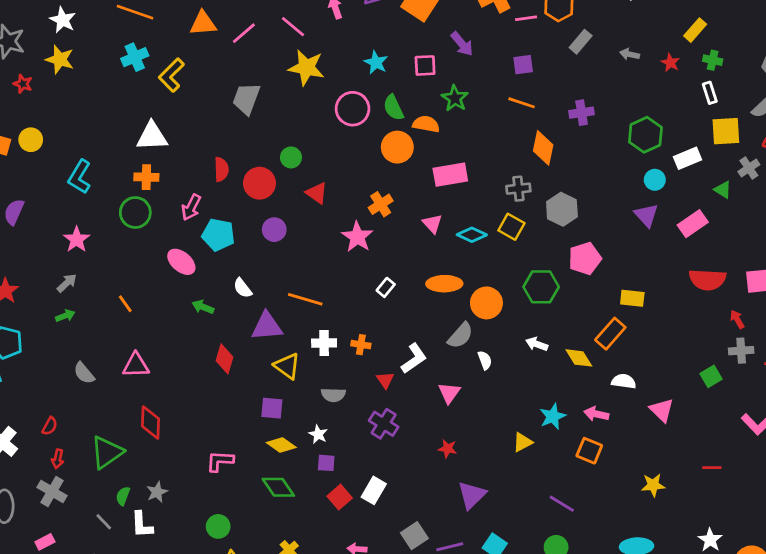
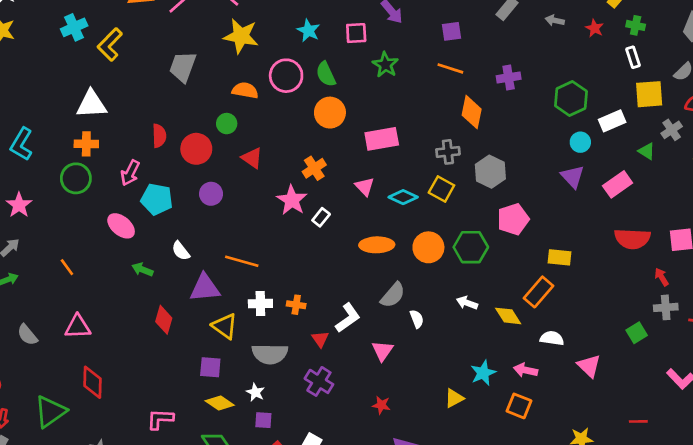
orange semicircle: (426, 124) -> (245, 90), moved
white rectangle: (386, 287) -> (321, 217), moved
orange circle: (486, 303) -> (428, 247), moved
gray semicircle: (333, 395) -> (270, 354), size x1.5

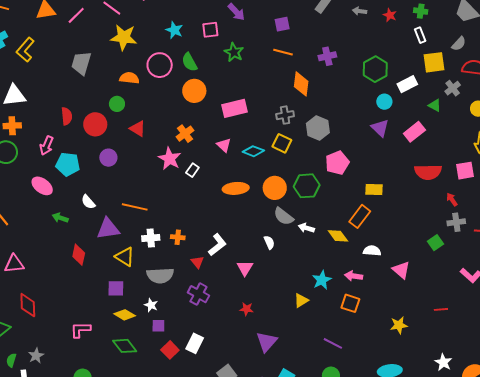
gray semicircle: (393, 295) -> (284, 216), moved, turned 90

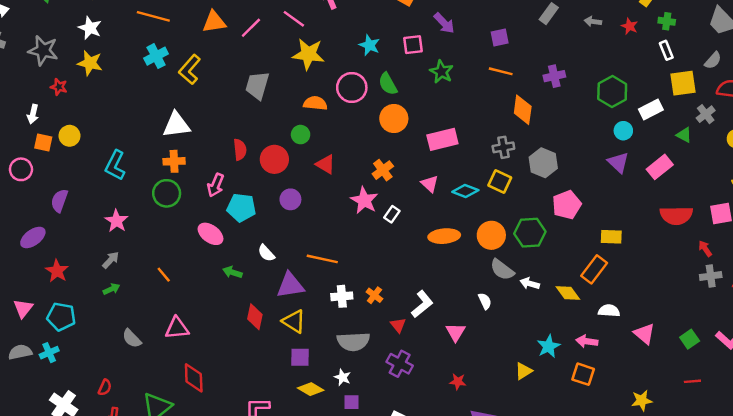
orange cross: (178, 237) -> (374, 295), turned 32
green square: (436, 243) -> (690, 339), moved
yellow triangle: (125, 257) -> (294, 321), moved

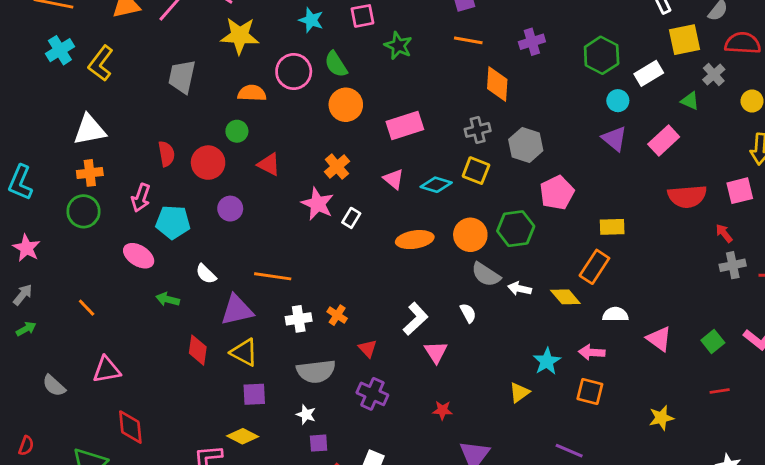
white L-shape: (422, 304) -> (416, 319), moved
yellow diamond: (311, 389) -> (243, 436), moved

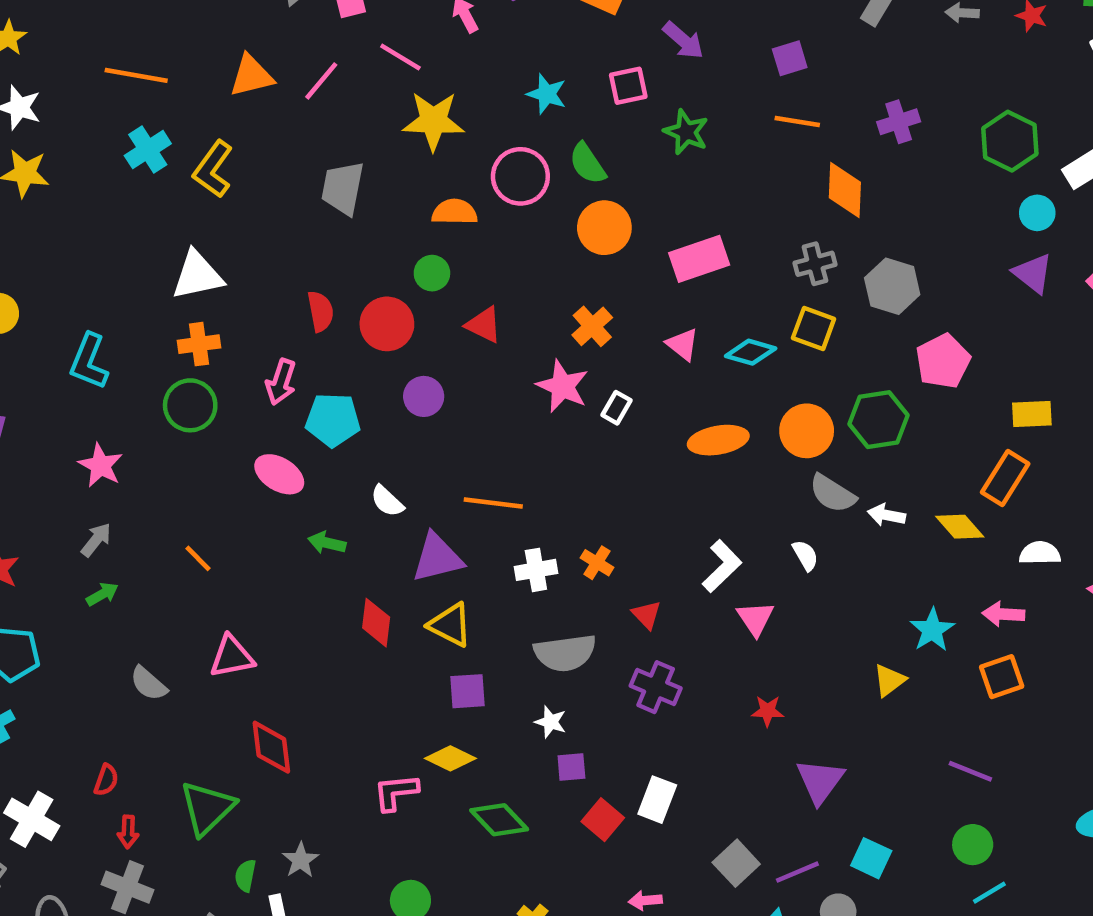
orange square: (590, 392) -> (1002, 677), turned -32

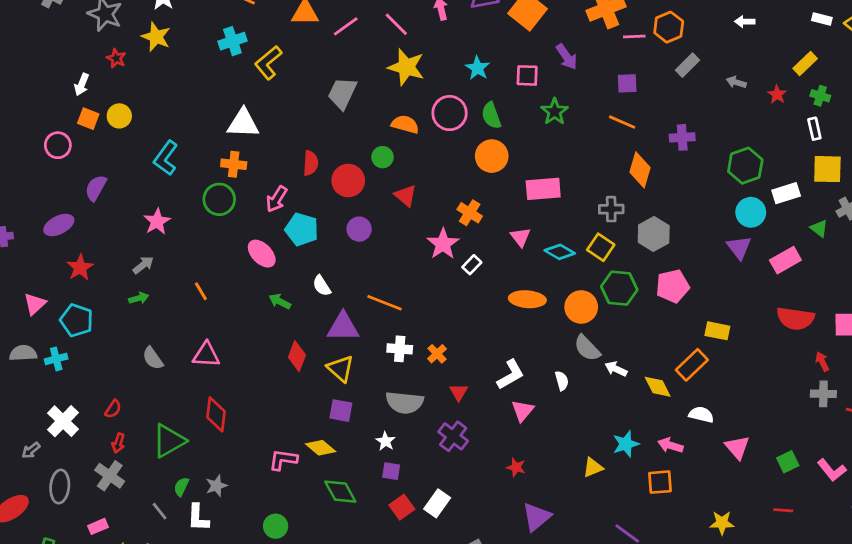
cyan circle: (1037, 213) -> (751, 212), size x1.4
orange cross: (592, 326) -> (470, 213), turned -30
green hexagon: (879, 420) -> (619, 288), moved

